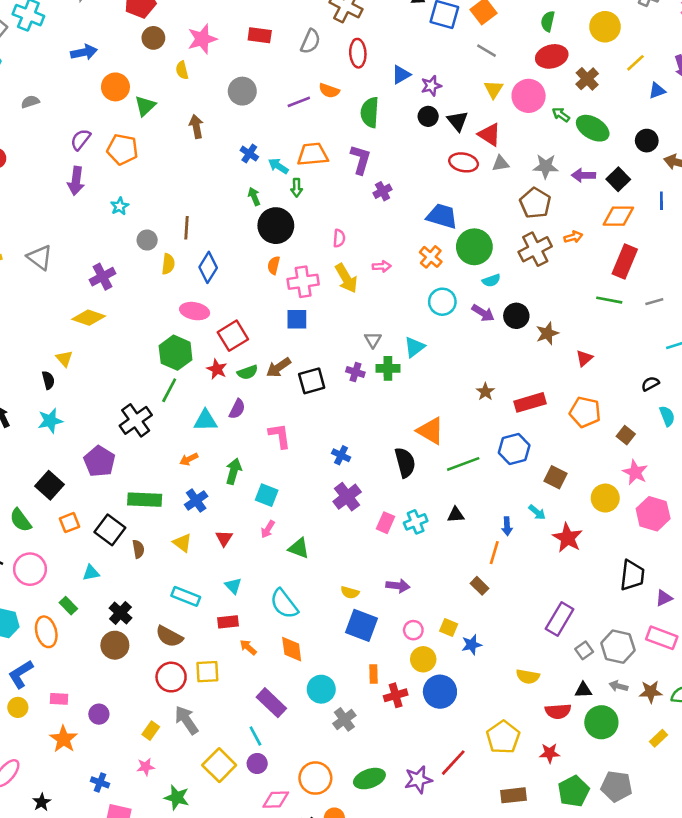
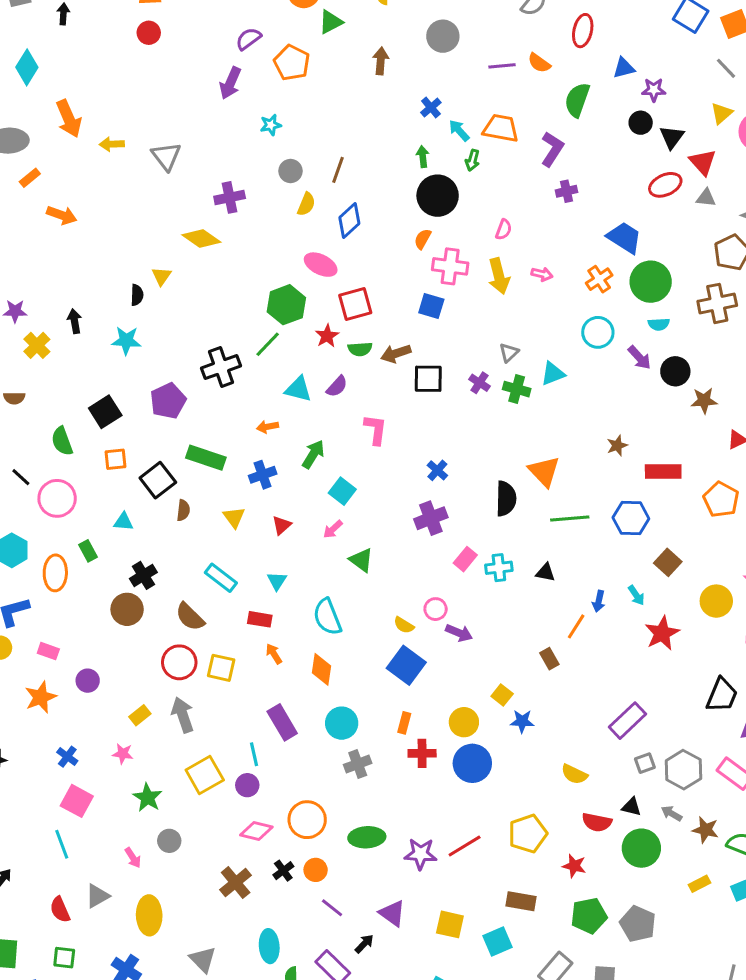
red ellipse: (464, 162) -> (665, 185), turned -52
pink circle: (413, 630) -> (436, 609), moved

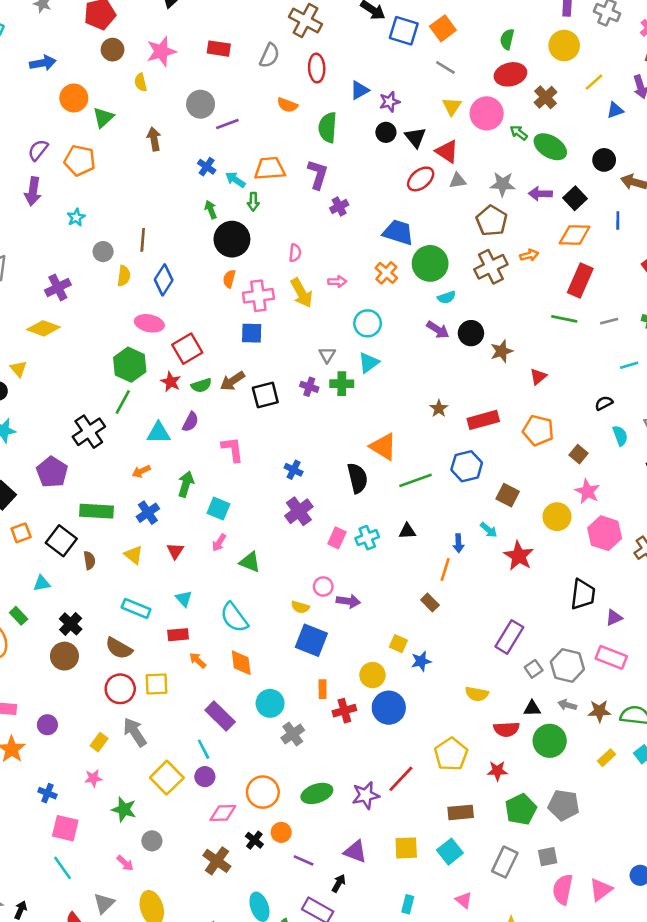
purple line: (502, 66) -> (227, 124), moved
cyan circle: (598, 332) -> (368, 323), moved

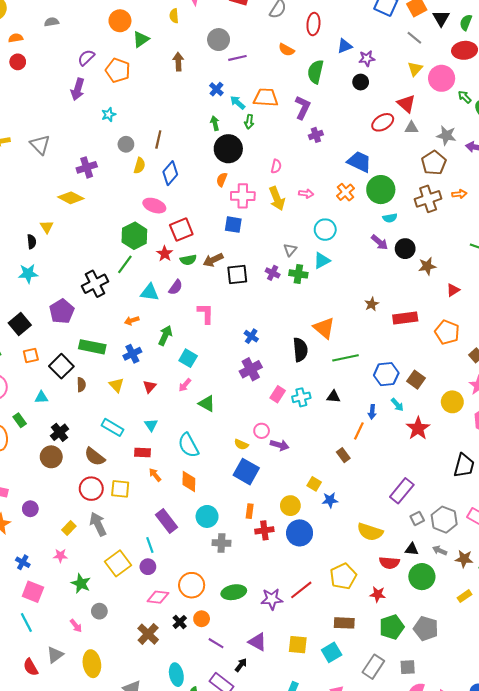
black triangle: (415, 137) -> (441, 18), moved
blue hexagon: (467, 466) -> (386, 374), moved
yellow semicircle: (477, 694) -> (370, 532), size x1.4
gray cross: (293, 734) -> (221, 543), turned 30

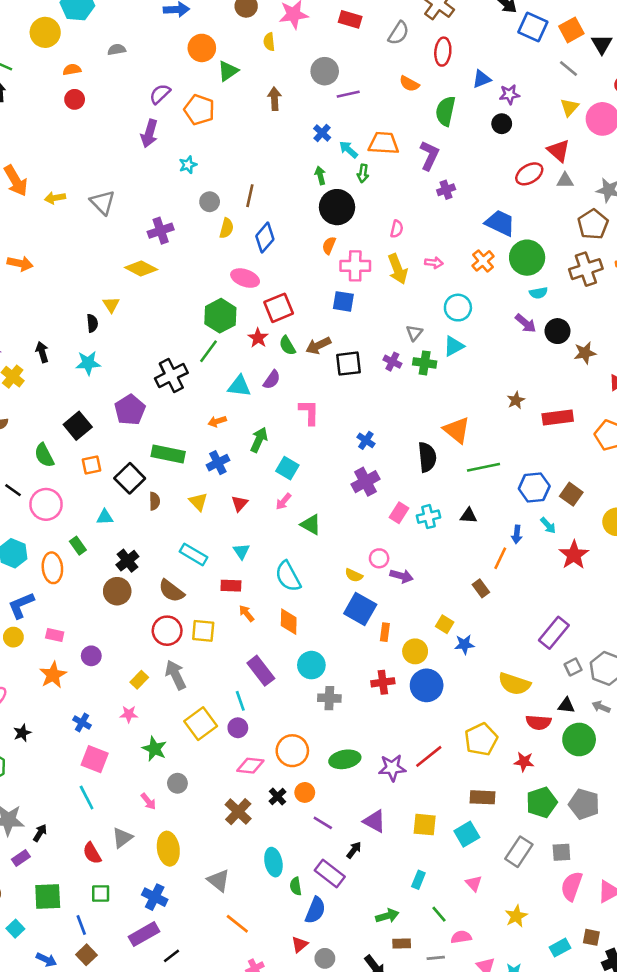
green semicircle: (188, 260) -> (287, 346), turned 70
orange rectangle: (250, 511) -> (385, 632), moved

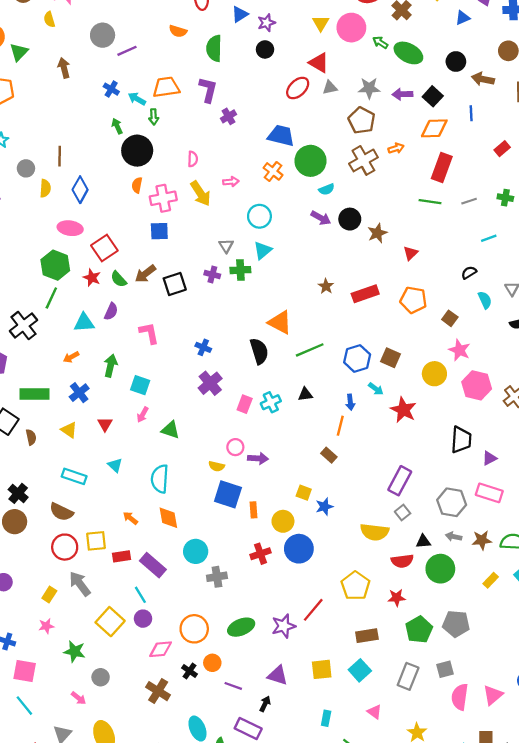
cyan semicircle: (288, 576) -> (160, 479), turned 44
red rectangle: (231, 586) -> (122, 556), moved
gray square: (573, 667) -> (403, 513), moved

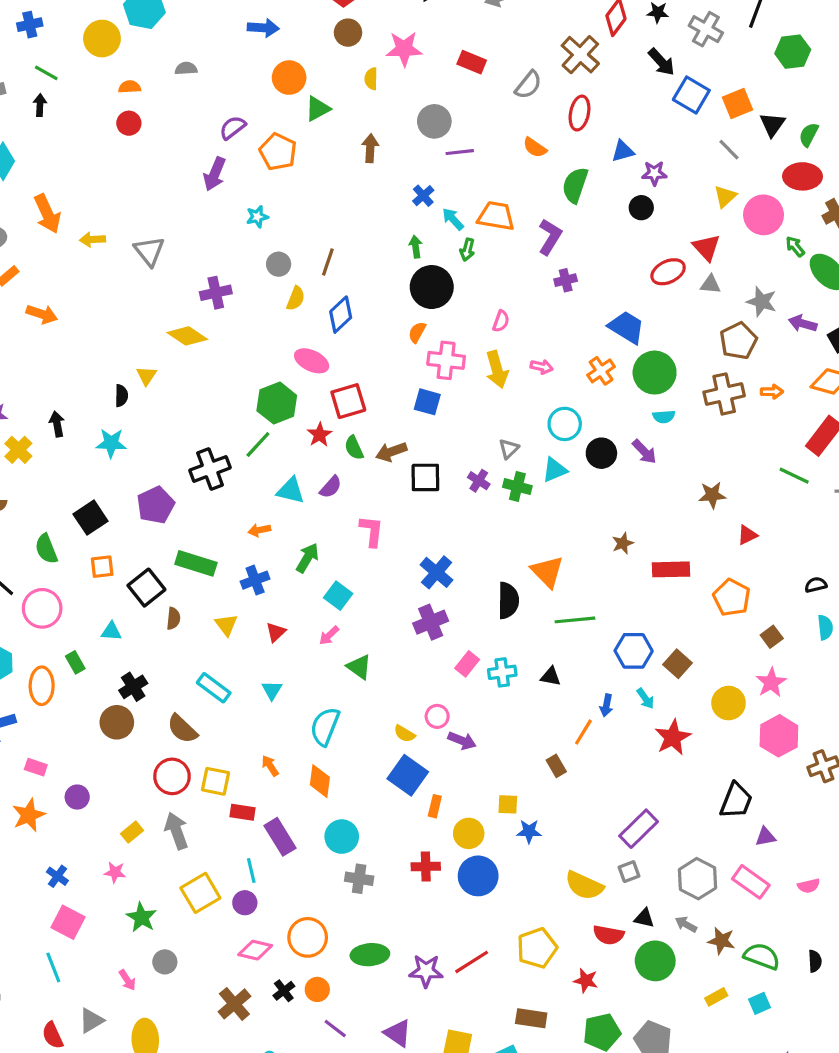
black circle: (350, 219) -> (601, 453), moved
blue cross: (203, 347) -> (437, 572), size x1.5
yellow square: (304, 493) -> (508, 804), turned -35

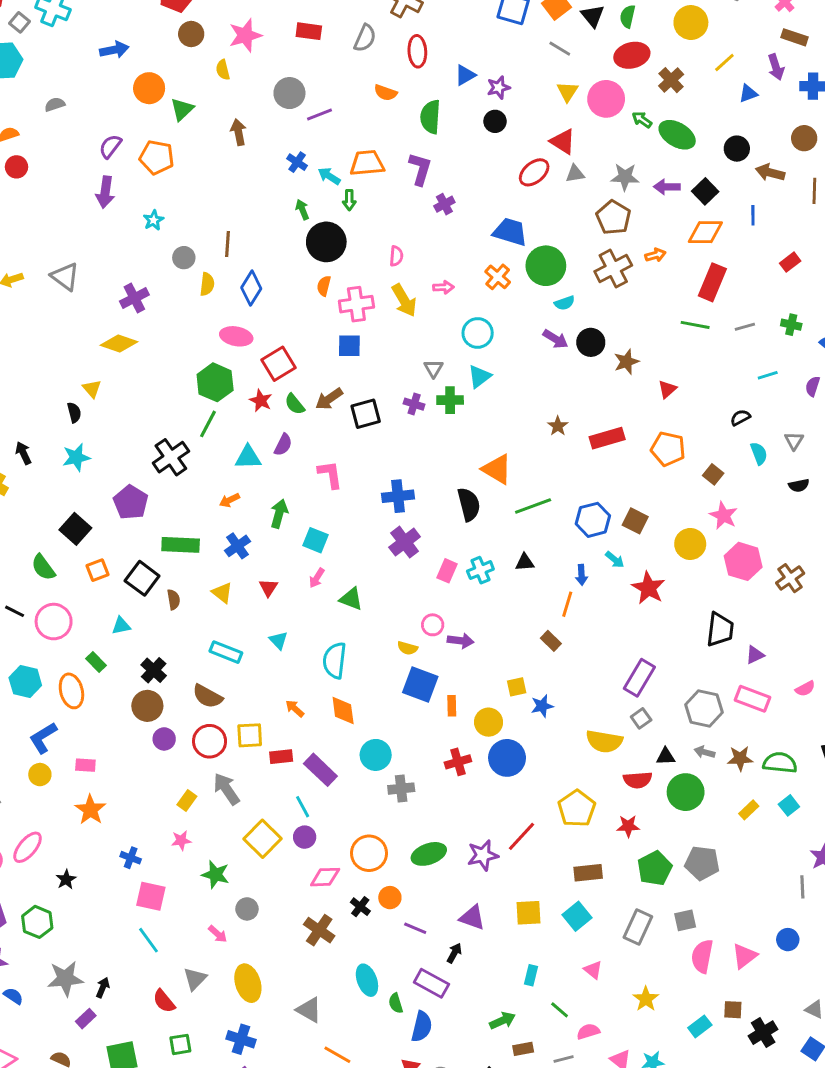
black circle: (601, 453) -> (591, 342), moved
blue cross: (437, 572) -> (398, 496), turned -32
purple circle: (77, 797) -> (164, 739), moved

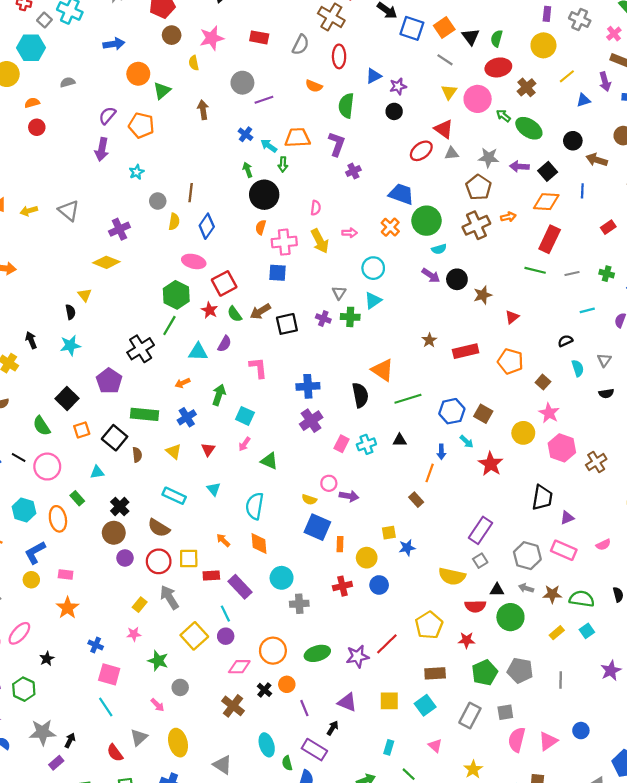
blue circle: (507, 758) -> (379, 585), size x0.7
gray line: (802, 887) -> (561, 680), moved
purple line: (415, 928) -> (304, 708), turned 42

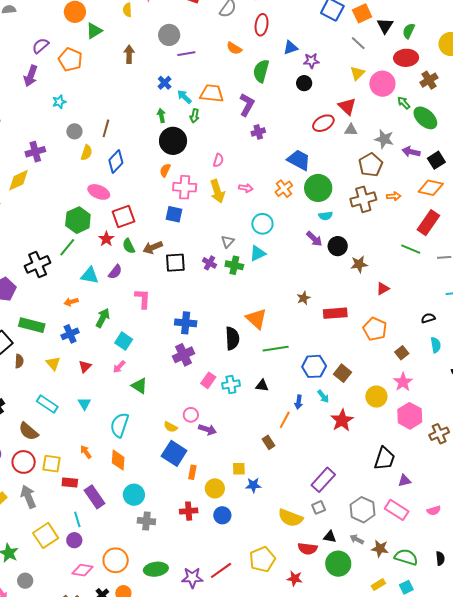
yellow diamond: (106, 262) -> (19, 180), turned -55

